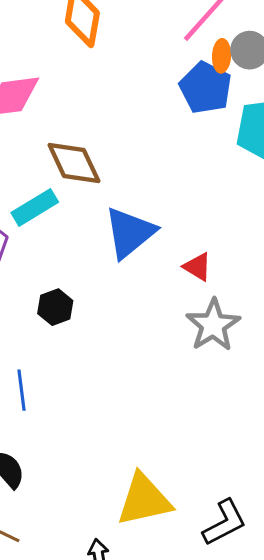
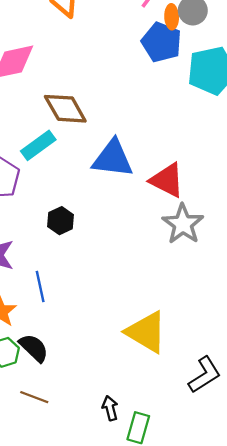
blue triangle: (130, 233) -> (113, 158), turned 51
red triangle: (198, 267) -> (167, 180), size x1.6
yellow triangle: (144, 500) -> (146, 332), moved, turned 48

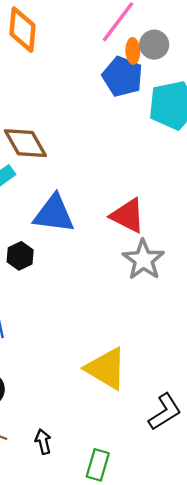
blue triangle: (113, 158) -> (54, 214), moved
black arrow: (110, 408) -> (43, 442), moved

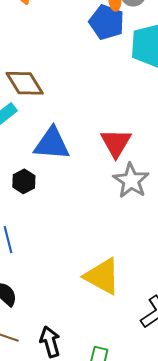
red triangle: (128, 216) -> (116, 143), turned 36
black arrow: (43, 442) -> (50, 342), size x1.4

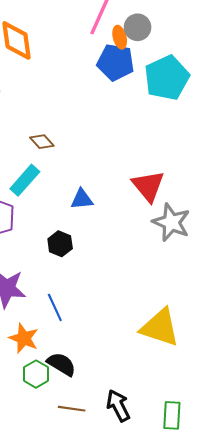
brown diamond: (25, 83) -> (42, 142), size x0.6
blue triangle: (52, 144) -> (82, 199), size x0.6

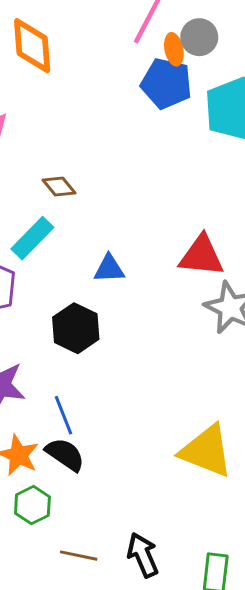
red triangle: (148, 186) -> (201, 256), turned -48
black hexagon: (60, 244) -> (76, 328), size x1.4
black semicircle: (61, 364) -> (65, 454), moved

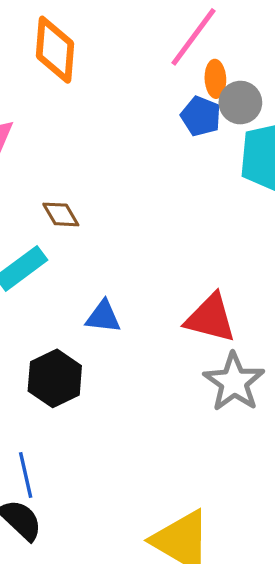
gray circle: (199, 37) -> (240, 103), moved
blue pentagon: (166, 83) -> (201, 116), size x0.7

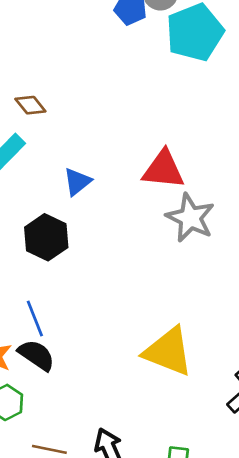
blue triangle: (103, 317) -> (77, 182), turned -36

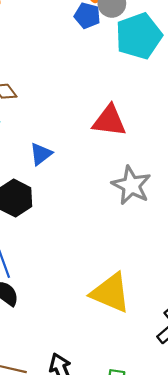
red triangle: (163, 170) -> (109, 121), moved

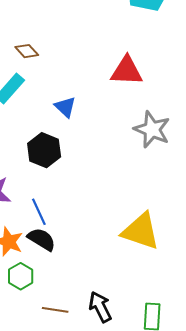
blue triangle: (41, 154) -> (65, 107), turned -35

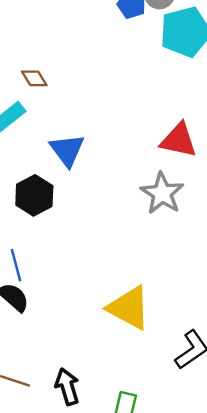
red triangle: (127, 71) -> (179, 140), moved
blue triangle: (65, 107) -> (67, 150), size x1.4

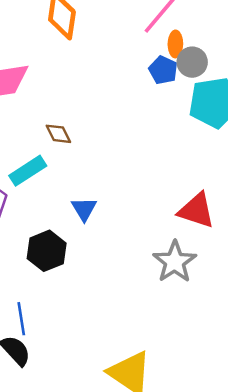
blue triangle: (67, 150) -> (84, 209), size x0.7

